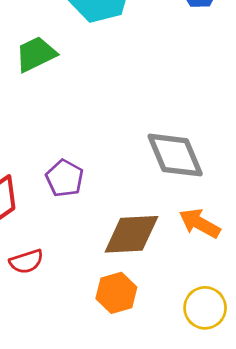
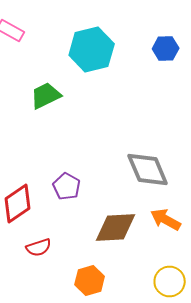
orange hexagon: (116, 293) -> (90, 280), moved

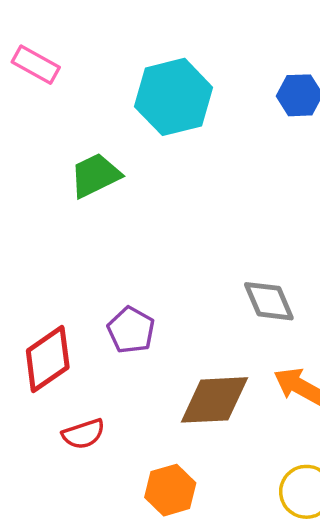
gray diamond: (148, 170) -> (269, 301), size x0.7

